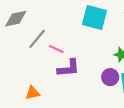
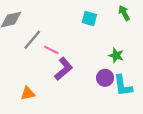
cyan square: (94, 17) -> (89, 19), size x0.6
purple L-shape: (69, 68) -> (64, 69), turned -35

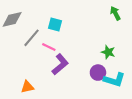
cyan square: (89, 19) -> (55, 24), moved
cyan L-shape: (123, 86) -> (114, 80), turned -65

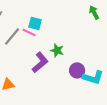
pink line: (49, 47) -> (29, 32), moved
green star: (108, 52) -> (57, 50), moved

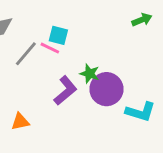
green arrow: (94, 12) -> (142, 20), turned 96
purple circle: (77, 70) -> (106, 89), moved, size x1.5

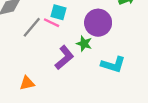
purple circle: (106, 89) -> (98, 23), moved
cyan L-shape: (140, 112) -> (113, 65), moved

